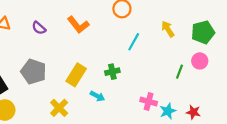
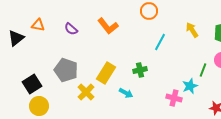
yellow cross: (59, 108) -> (86, 92), moved
cyan star: (168, 111) -> (190, 86), moved

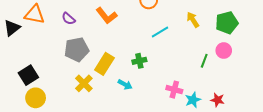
orange triangle: (38, 25) -> (35, 15), size x1.5
cyan line: (160, 42) -> (160, 32), turned 30
gray pentagon: (66, 70) -> (77, 49), moved, turned -30
cyan star: (190, 86) -> (193, 100), moved

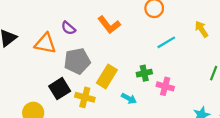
orange triangle: (35, 15) -> (45, 43), moved
black square: (28, 75) -> (60, 89), moved
yellow cross: (84, 83) -> (85, 97), turned -30
pink cross: (174, 90) -> (165, 86), moved

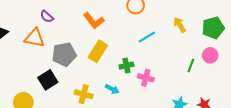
purple semicircle: (68, 28) -> (47, 17), moved
yellow rectangle: (107, 76) -> (98, 51), moved
yellow cross: (85, 97) -> (84, 94), moved

